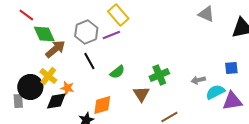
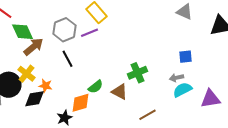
blue square: (231, 68) -> (186, 57), moved
green semicircle: (117, 72) -> (96, 87), moved
cyan semicircle: (215, 92) -> (182, 90), moved
brown triangle: (141, 94) -> (120, 92), turned -30

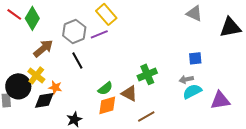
green diamond: (22, 32) -> (32, 18), moved, turned 55
orange diamond: (80, 103) -> (107, 105), moved
brown line: (148, 115) -> (146, 116), moved

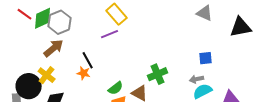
green diamond: (32, 18) -> (43, 18), turned 35
gray hexagon: (74, 31) -> (60, 22), moved
orange star: (55, 87) -> (84, 73), moved

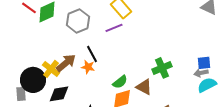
gray hexagon: (60, 22) -> (78, 21), moved
brown arrow: (54, 48) -> (66, 63), moved
blue square: (206, 58) -> (204, 63), moved

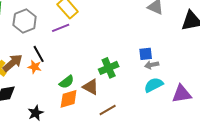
blue square: (204, 63) -> (146, 54), moved
gray arrow: (201, 73) -> (152, 65), moved

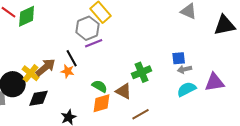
gray hexagon: (25, 21) -> (88, 28), moved
purple line: (61, 28) -> (94, 43), moved
green semicircle: (67, 82) -> (100, 86), turned -112
purple triangle: (182, 94) -> (215, 82), moved

